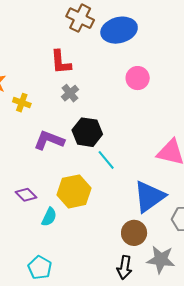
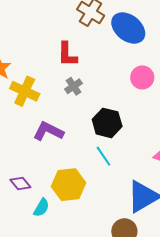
blue ellipse: (119, 30) -> (128, 28), turned 48
yellow cross: (22, 103) -> (25, 91), size x1.6
black hexagon: (87, 132) -> (107, 123), moved

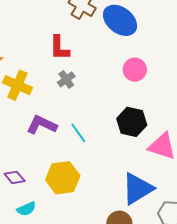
black hexagon: (107, 123) -> (132, 122), moved
cyan line: (103, 156) -> (78, 133), moved
cyan semicircle: (41, 208) -> (26, 209), moved, turned 36

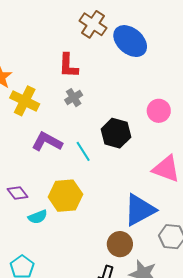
pink circle: (135, 70) -> (159, 111), moved
black hexagon: (132, 122) -> (116, 133), moved
cyan semicircle: (26, 209) -> (38, 217), moved

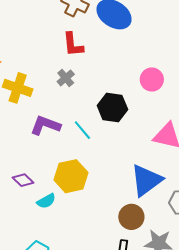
red L-shape: (68, 66) -> (73, 45), moved

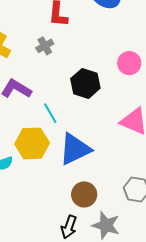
cyan line: (82, 130) -> (50, 113), moved
blue triangle: (146, 180) -> (75, 149), moved

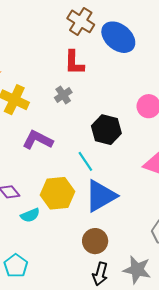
cyan line: (50, 113) -> (85, 161), moved
brown circle: (84, 194) -> (95, 241), moved

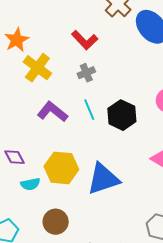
red L-shape: (74, 63) -> (85, 40), moved, turned -56
cyan line: (85, 161) -> (89, 110), moved
brown circle: (95, 241) -> (56, 222), moved

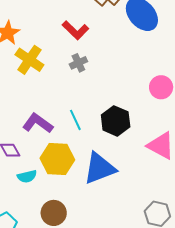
cyan line: (89, 110) -> (75, 120), moved
purple L-shape: (52, 112) -> (38, 123), moved
black hexagon: (122, 115) -> (116, 121), moved

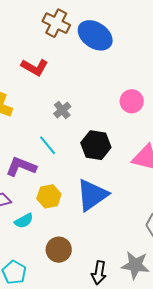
gray cross: (78, 63) -> (62, 110), moved
cyan line: (75, 120) -> (48, 145), moved
yellow hexagon: (57, 159) -> (49, 196), size x0.7

